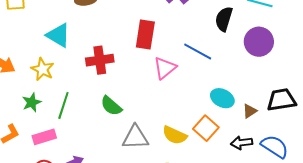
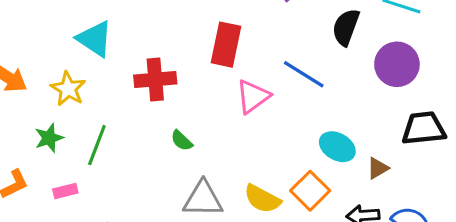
black trapezoid: (281, 100) -> (424, 128), moved
green semicircle: (111, 106) -> (182, 141), moved, size x0.7
pink rectangle: (44, 137) -> (65, 191), size x0.7

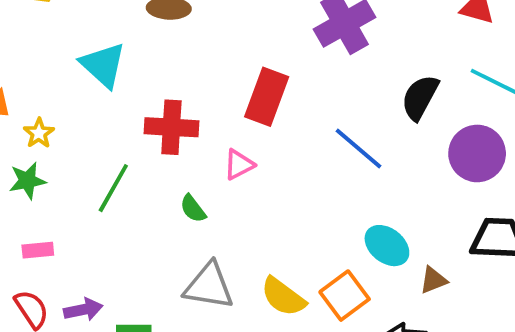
yellow star: (68, 89) -> (39, 133), moved, size x0.7
pink triangle: (253, 96) -> (239, 165), moved, size x0.7
green line: (97, 145) -> (113, 188), moved

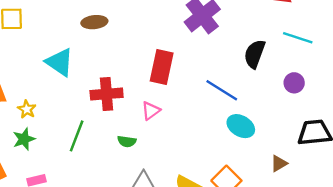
purple circle: (477, 153) -> (294, 83), size x0.6
green semicircle: (193, 209) -> (127, 141), turned -36
cyan ellipse: (387, 246) -> (241, 126), moved

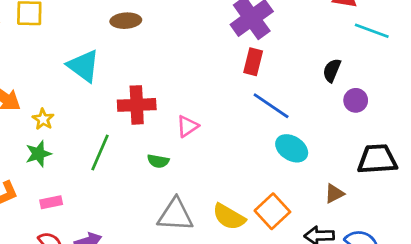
cyan line: (298, 38) -> (372, 31), moved
black semicircle: (255, 54) -> (332, 70), moved, size x0.7
red rectangle: (162, 67) -> (253, 62), moved, size x0.7

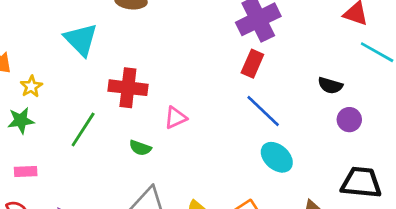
black semicircle: (332, 70) -> (330, 85), turned -105

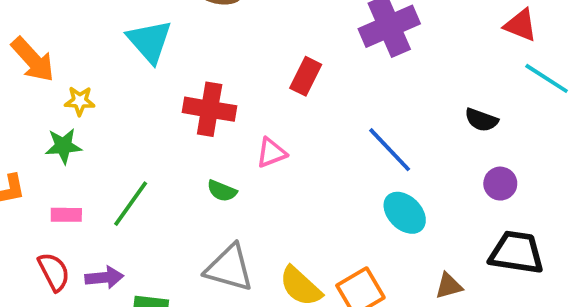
red rectangle: (252, 64) -> (306, 76), moved
yellow star: (31, 86) -> (80, 101), turned 30
purple circle: (349, 120) -> (500, 184), moved
green line: (83, 130) -> (131, 204), moved

